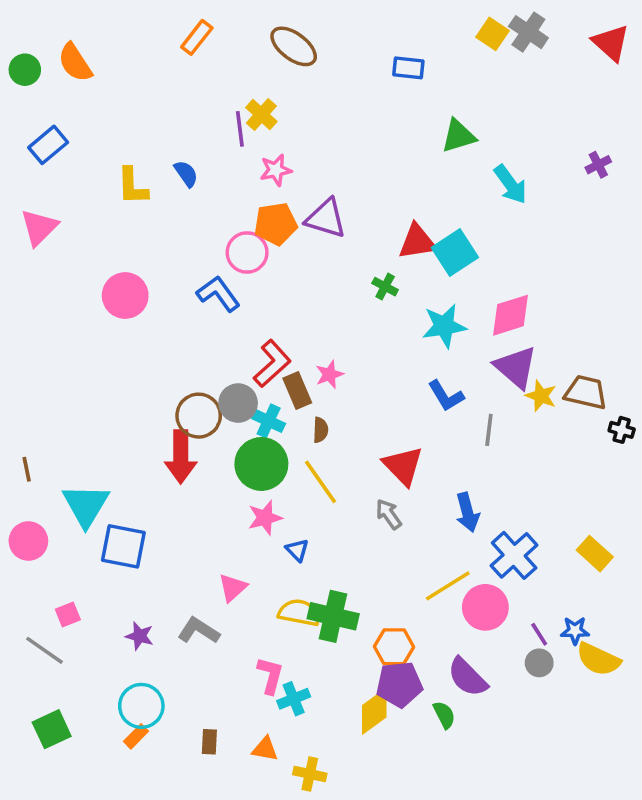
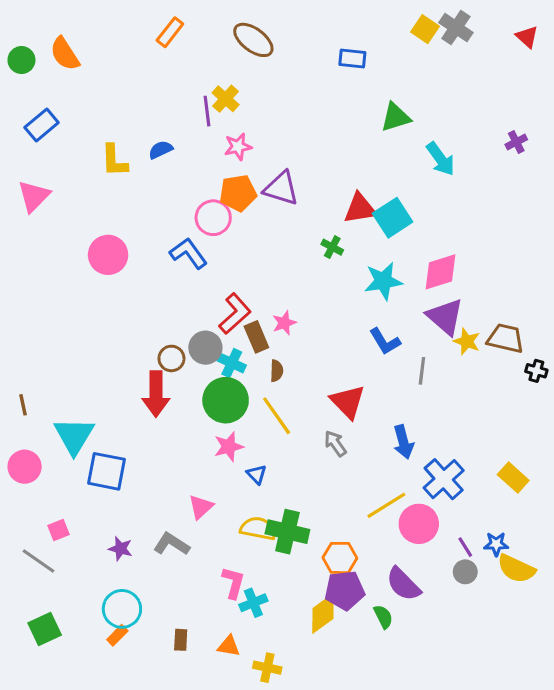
red triangle: (611, 43) -> (527, 37), size x0.7
blue semicircle: (186, 174) -> (161, 150), turned -80
brown circle: (199, 416) -> (171, 358), size x0.7

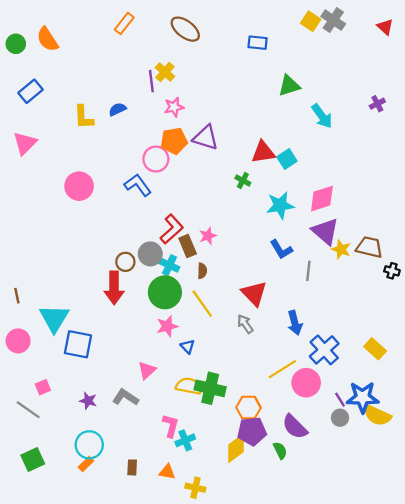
cyan square: (393, 218) -> (287, 159), size x0.7
blue star: (496, 544) -> (363, 397), size x1.8

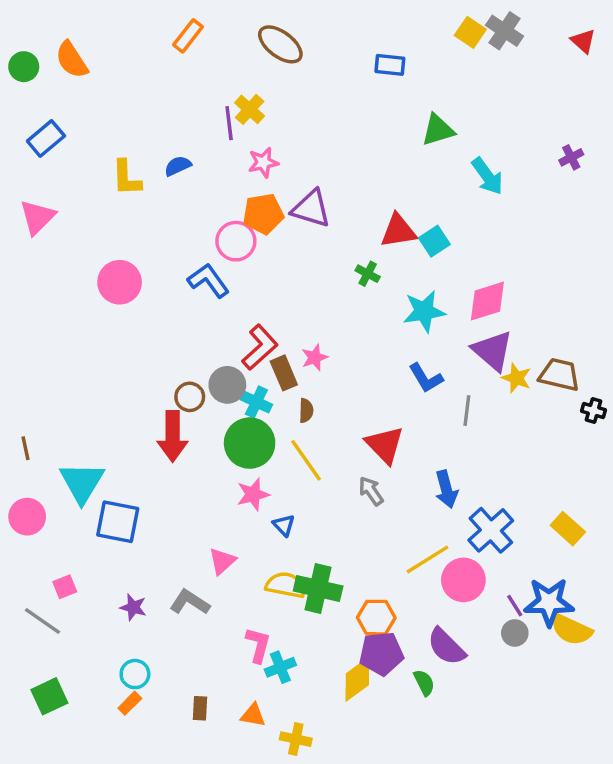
cyan circle: (89, 445) -> (135, 674), size x0.7

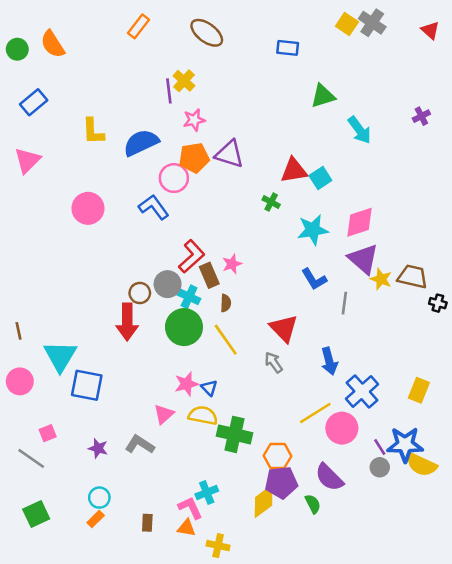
blue semicircle: (178, 166) -> (141, 143), moved, size x1.8
pink star: (253, 494) -> (187, 384), moved
yellow rectangle: (568, 529) -> (419, 390), turned 70
yellow semicircle: (286, 585) -> (203, 415), moved
pink L-shape: (258, 645) -> (190, 508), moved, turned -40

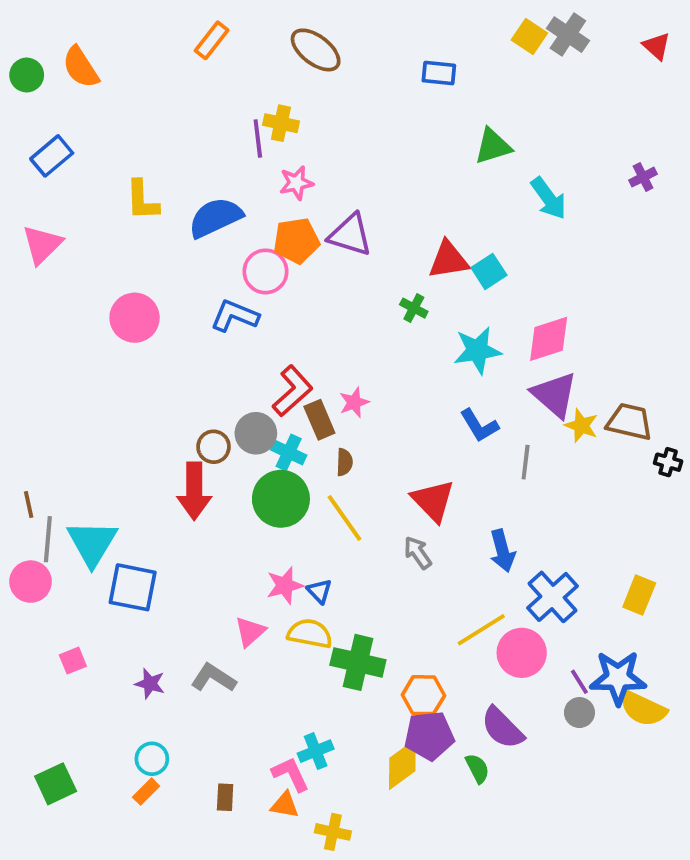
yellow cross: (184, 81) -> (281, 123), turned -30
blue L-shape: (154, 207) -> (235, 316), turned -32
gray line: (31, 458) -> (48, 539), moved, turned 60

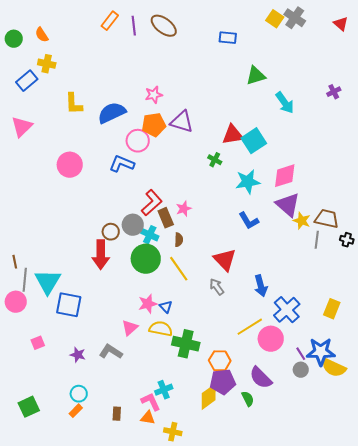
orange semicircle: (81, 67) -> (42, 35), size x0.7
yellow cross: (281, 123) -> (47, 64), moved
purple line: (258, 139) -> (134, 26), moved
cyan square: (489, 271) -> (254, 141), size x1.4
gray line: (526, 462) -> (317, 240), moved

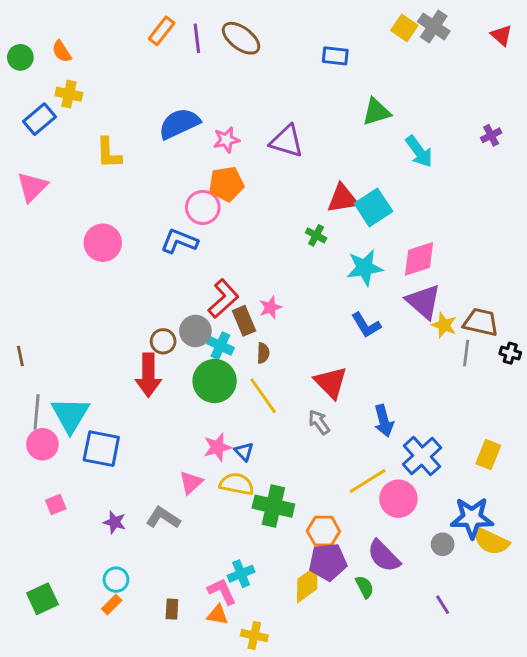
blue semicircle: (112, 113) -> (179, 124), moved
purple triangle: (182, 122) -> (287, 141), moved
brown line: (15, 262) -> (20, 356), moved
pink circle: (16, 302) -> (42, 444), moved
purple line: (301, 354) -> (443, 605), moved

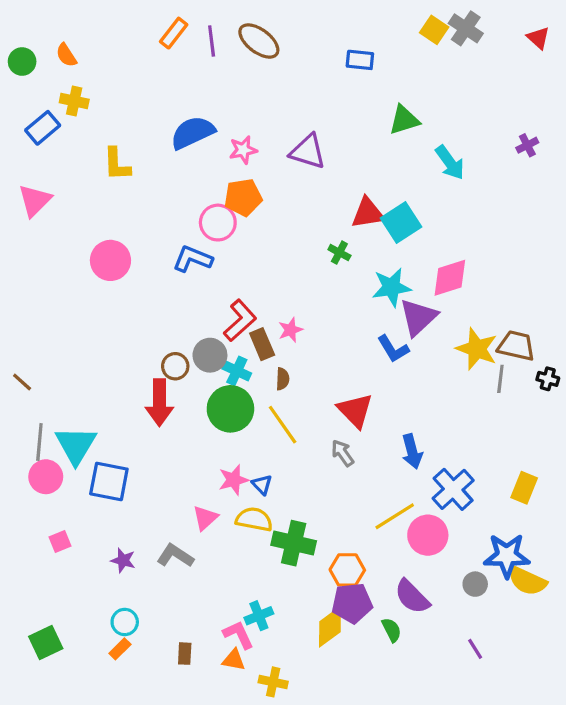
purple triangle: (423, 302) -> (418, 317), moved, turned 36
yellow star: (444, 325) -> (477, 349), size x1.5
brown line: (20, 356) -> (22, 382), turned -36

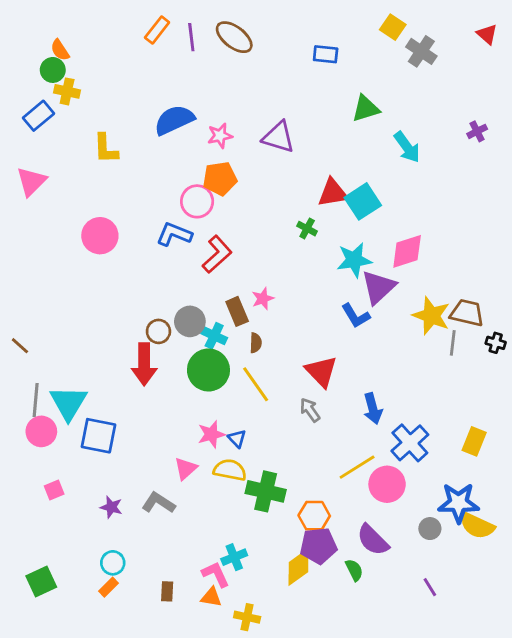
gray cross: (466, 28) -> (421, 51), moved
green circle: (22, 62) -> (53, 70), moved
red L-shape: (240, 320) -> (217, 254), moved

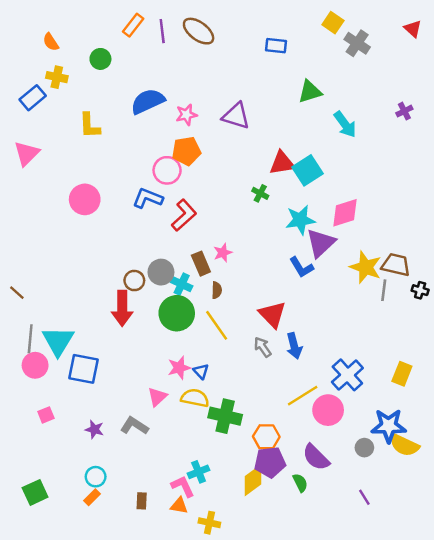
green circle: (53, 70) -> (100, 59), moved
blue arrow: (373, 409) -> (294, 346), moved

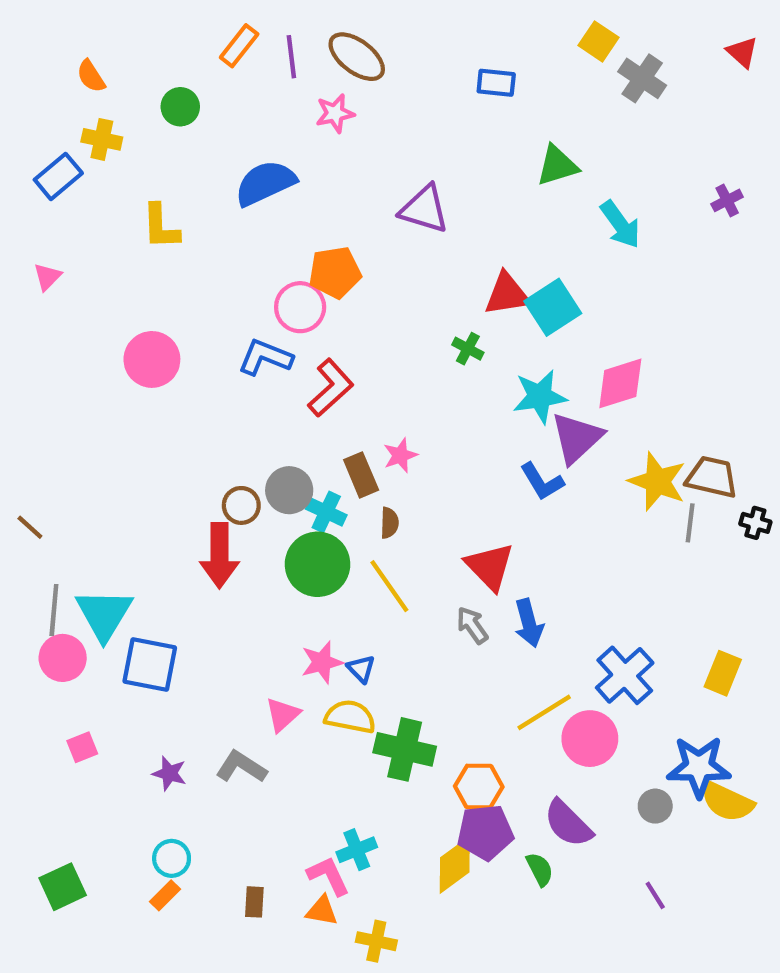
pink star: (186, 115) -> (335, 113), moved
pink triangle: (27, 153) -> (47, 277), size x0.6

